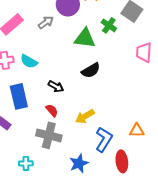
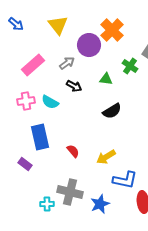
green triangle: (85, 38) -> (106, 79), size x0.6
black arrow: (56, 86) -> (74, 86), moved
gray cross: (49, 135) -> (70, 192), moved
blue L-shape: (104, 139) -> (125, 180), turned 70

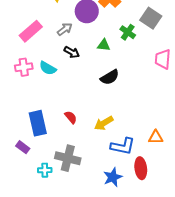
blue rectangle: (40, 137) -> (38, 123), moved
purple rectangle: (25, 164) -> (23, 147), moved
blue star: (100, 204) -> (113, 177), moved

